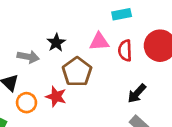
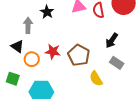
gray arrow: (28, 57) -> (28, 25), turned -91
brown pentagon: (77, 72) -> (79, 55), moved

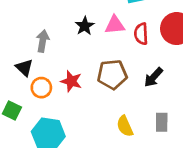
black star: (47, 12) -> (85, 26), moved
brown pentagon: (79, 55) -> (112, 74), moved, turned 30
gray rectangle: (117, 63) -> (162, 122), moved, turned 48

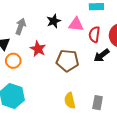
black arrow: (153, 77) -> (102, 55), moved
red star: (71, 81) -> (38, 49), moved

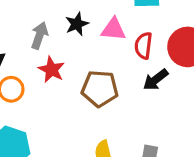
gray arrow: (21, 26) -> (39, 36), moved

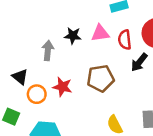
black star: (77, 24) -> (73, 36), turned -30
red star: (51, 70) -> (62, 87), moved

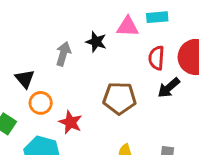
pink triangle: (100, 33) -> (128, 27), moved
red star: (62, 87) -> (70, 122), moved

